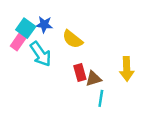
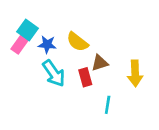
blue star: (44, 24) -> (47, 44), moved
cyan arrow: (41, 54) -> (54, 73), moved
brown triangle: (93, 79) -> (100, 63), moved

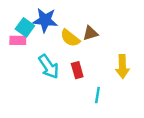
pink rectangle: (20, 44) -> (18, 40), turned 56
blue star: (47, 44) -> (45, 20), moved, size x1.5
brown triangle: (100, 63) -> (90, 33), moved

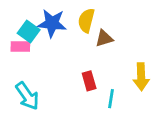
yellow semicircle: (70, 38) -> (86, 20), moved, turned 66
cyan arrow: (49, 67) -> (27, 96), moved
cyan line: (97, 95) -> (111, 99), moved

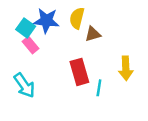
pink rectangle: (20, 47) -> (30, 45), moved, turned 49
red rectangle: (89, 81) -> (79, 72), size x1.5

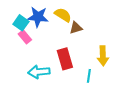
yellow semicircle: (77, 18) -> (63, 15), turned 108
cyan arrow: (24, 85) -> (39, 72), moved, turned 120
cyan line: (99, 88) -> (89, 76), moved

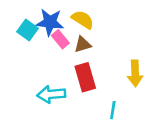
brown triangle: (76, 28) -> (83, 44), moved
pink rectangle: (25, 37) -> (60, 39), moved
cyan line: (89, 76) -> (113, 110), moved

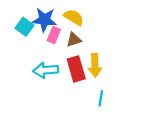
pink rectangle: (60, 39) -> (54, 35), turned 63
yellow arrow: (135, 73) -> (95, 65), moved
cyan arrow: (51, 94) -> (46, 70), moved

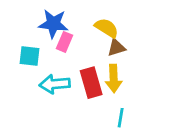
yellow semicircle: (74, 17) -> (107, 28), moved
cyan square: (25, 27) -> (29, 56), moved, turned -30
brown triangle: (74, 40) -> (116, 48), moved

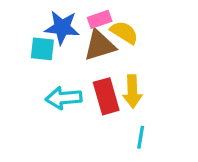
pink rectangle: (65, 42) -> (100, 19), moved, turned 48
brown triangle: (116, 48) -> (100, 46), moved, size x1.5
cyan square: (29, 56) -> (42, 49), moved

